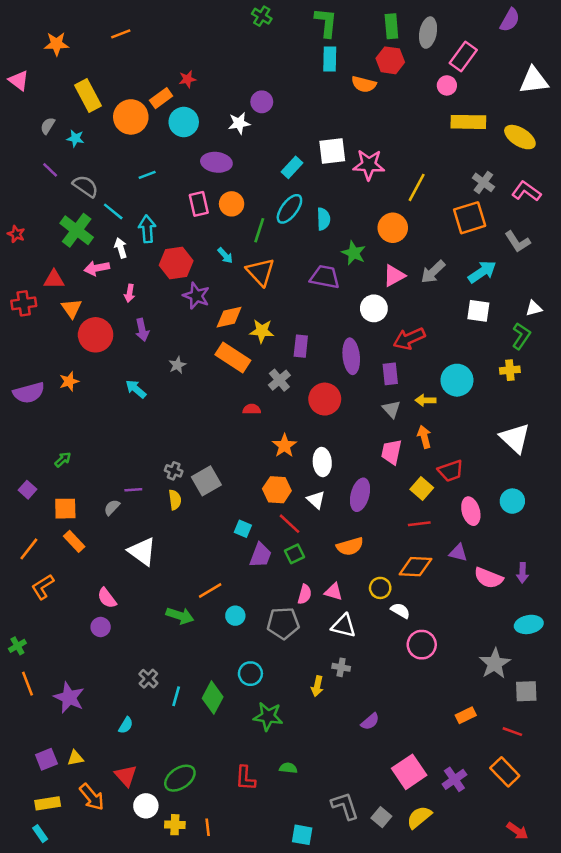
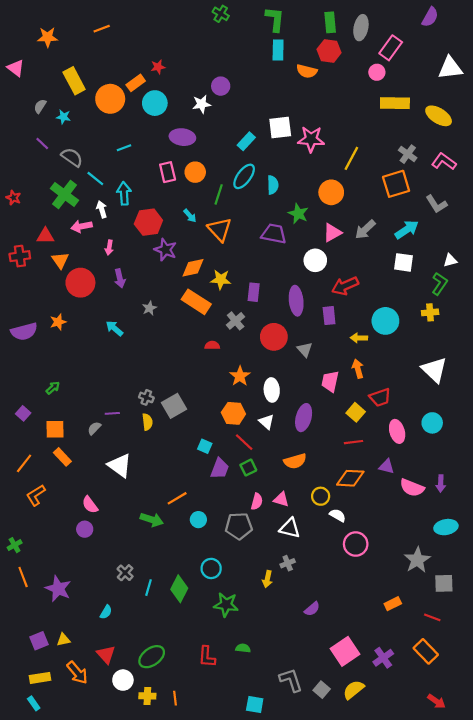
gray triangle: (391, 409) -> (305, 350), moved
gray cross: (341, 667) -> (288, 563), turned -32

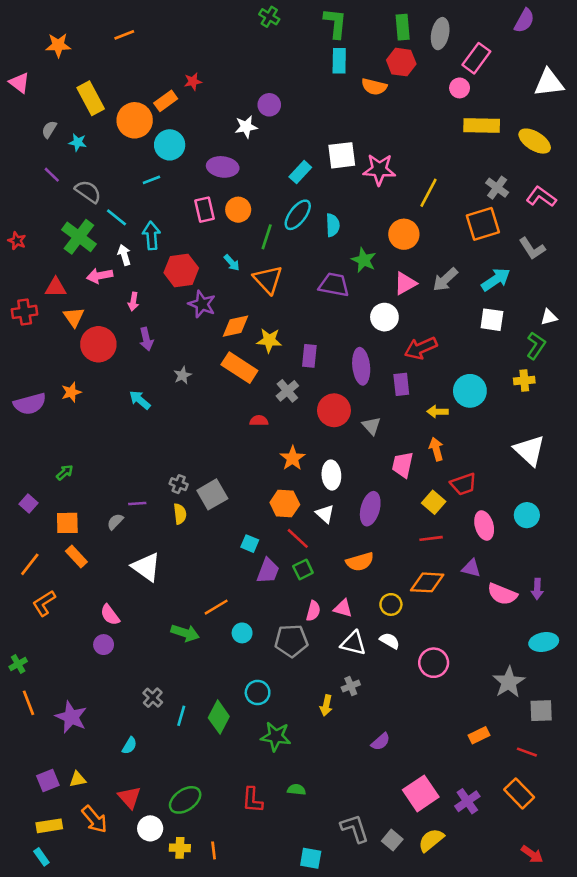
cyan circle: (155, 103) -> (170, 145), moved
white semicircle: (338, 515) -> (390, 641), moved

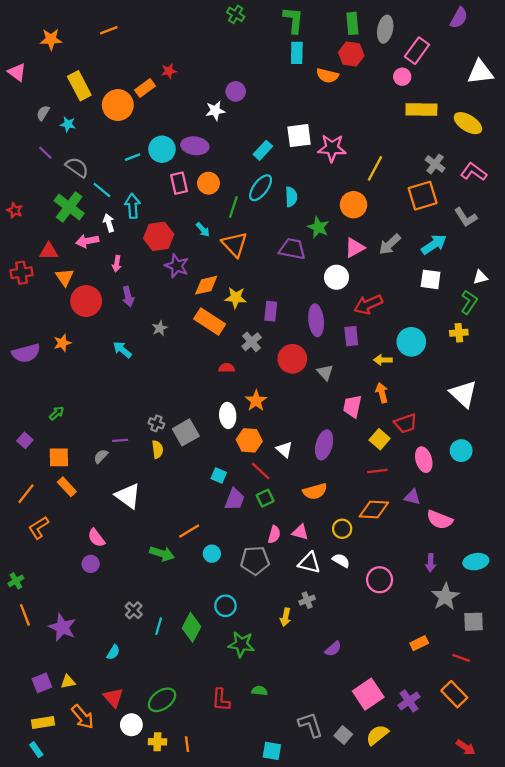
cyan circle: (170, 145) -> (162, 149), moved
white ellipse: (331, 475) -> (228, 415), moved
purple arrow: (537, 589) -> (431, 563), moved

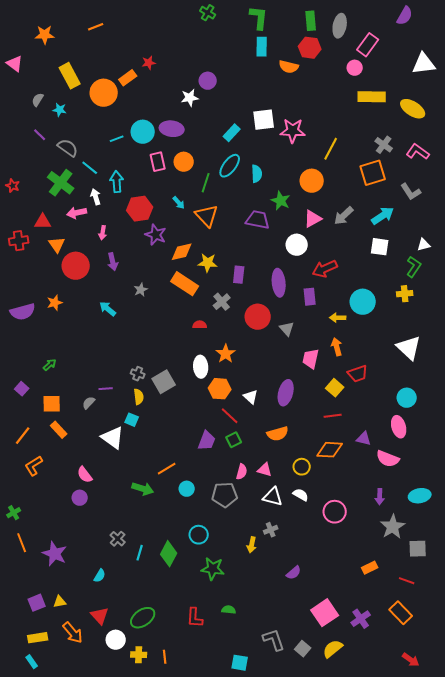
pink ellipse: (424, 460) -> (399, 427), moved
cyan square: (219, 475) -> (132, 420), moved

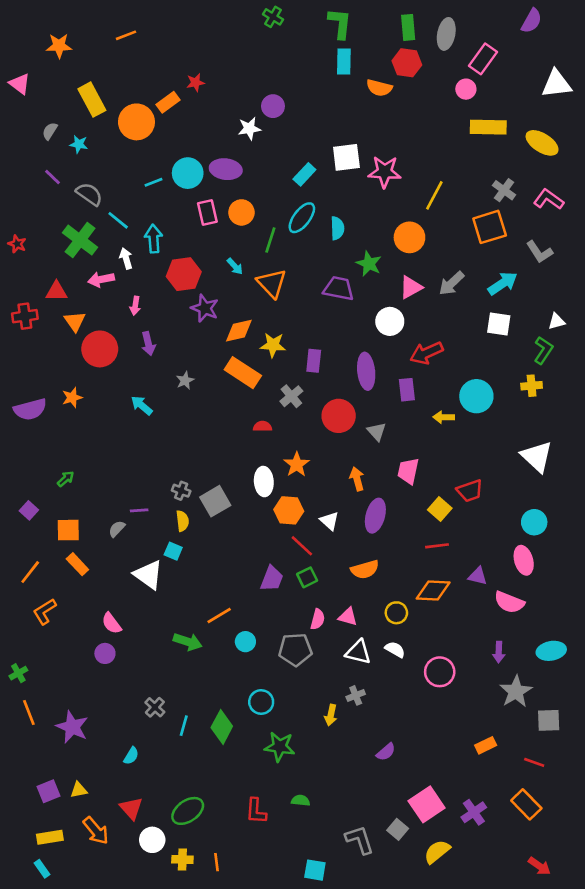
orange arrow: (337, 347) -> (357, 479), moved
gray square: (303, 649) -> (398, 829), moved

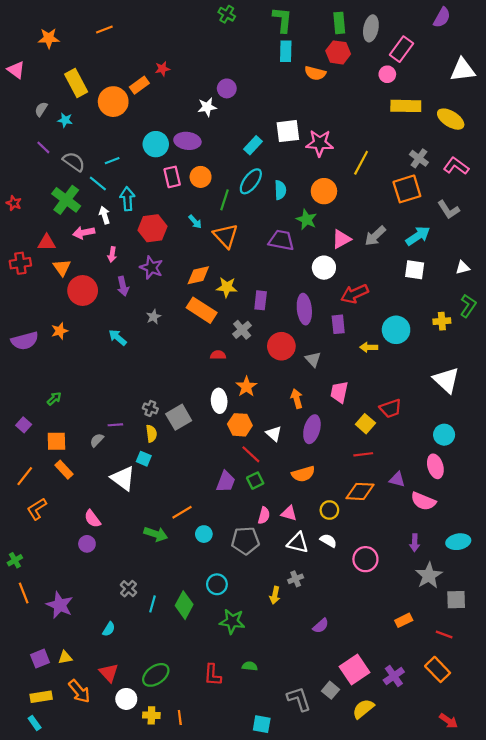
cyan line: (154, 182) -> (112, 161), moved
orange circle: (409, 237) -> (324, 191), moved
purple star: (205, 308) -> (151, 268), moved
green L-shape: (543, 350) -> (468, 306), moved

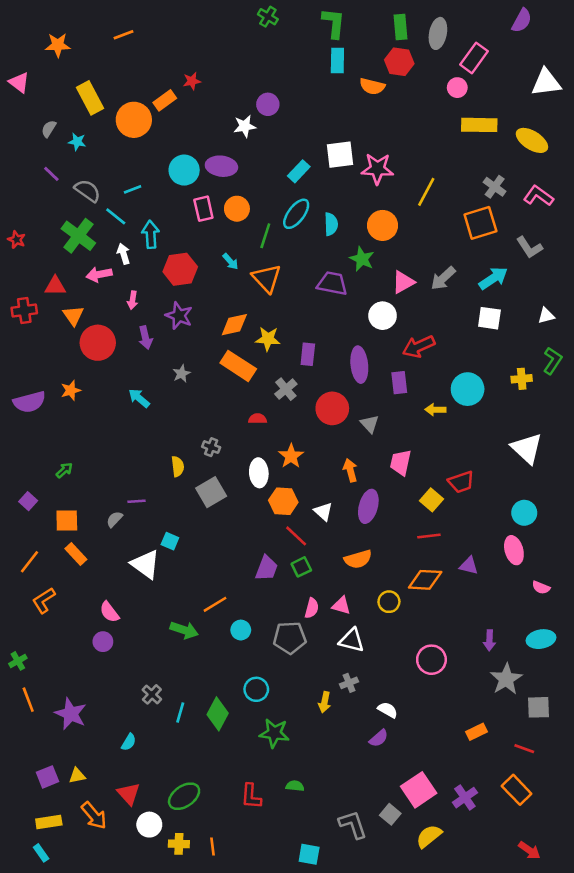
gray cross: (150, 408) -> (211, 447), moved
yellow semicircle: (151, 434) -> (178, 466), moved
pink semicircle: (423, 501) -> (541, 588), moved, size x0.6
white semicircle: (328, 541) -> (388, 710), moved

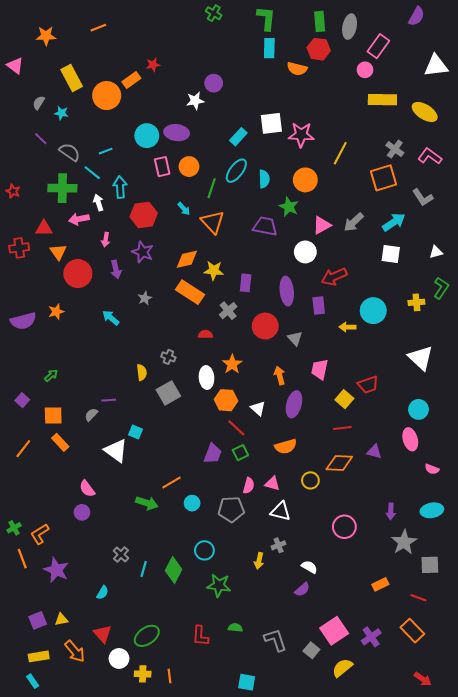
green cross: (78, 236) -> (62, 188), turned -36
orange L-shape: (44, 600) -> (40, 534), moved
gray L-shape: (353, 825) -> (275, 640), moved

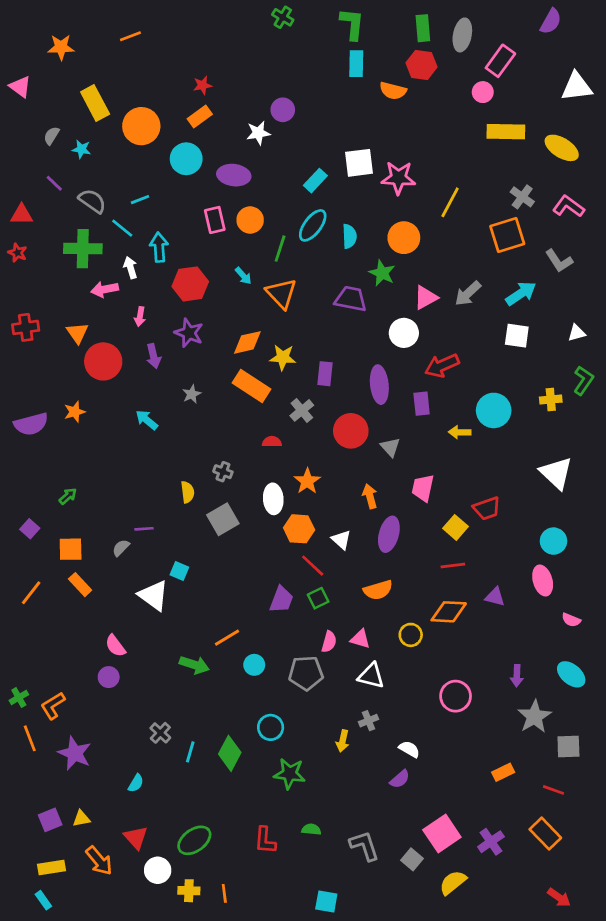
orange rectangle: (131, 80) -> (200, 117), moved
cyan circle: (147, 136) -> (186, 159), moved
red triangle: (44, 228) -> (22, 215), moved
cyan ellipse: (432, 510) -> (571, 674), turned 50

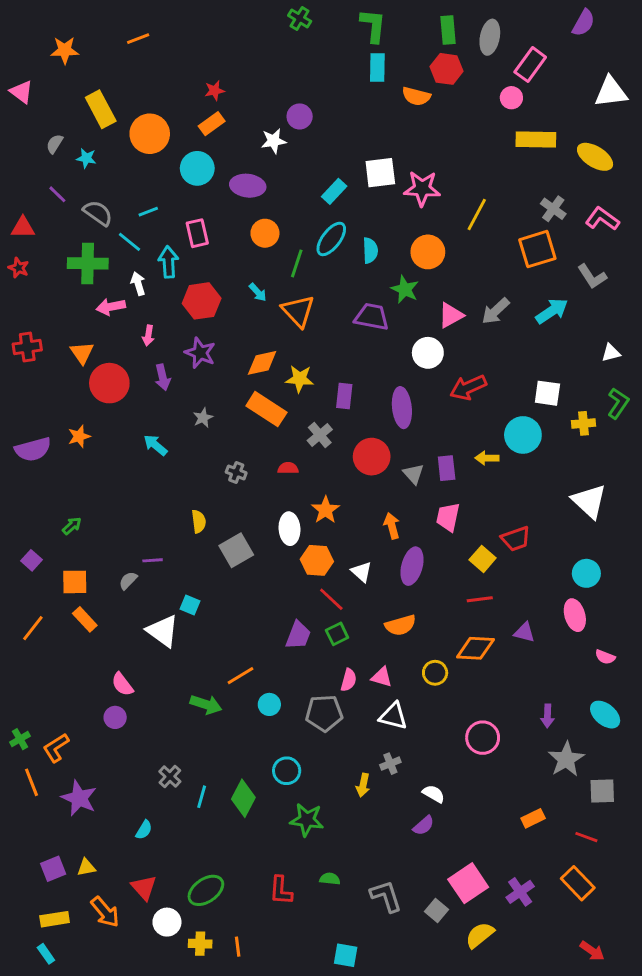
pink rectangle: (215, 220) -> (197, 233), moved
white square: (517, 336) -> (547, 393), moved
purple rectangle: (422, 404) -> (447, 468), moved
gray cross: (223, 472) -> (236, 472), moved

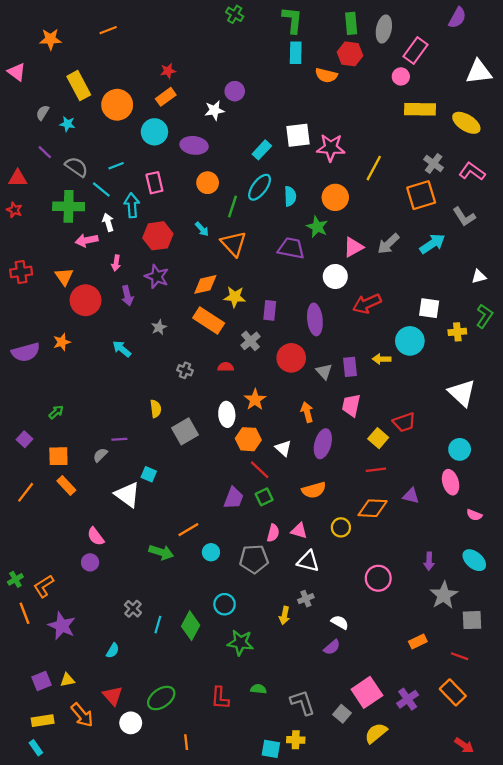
yellow cross: (200, 944) -> (296, 740), moved

